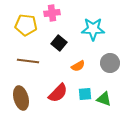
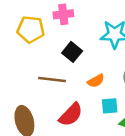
brown line: (28, 61) -> (52, 80), moved
cyan square: (85, 94) -> (110, 106), moved

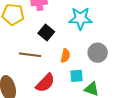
orange semicircle: (96, 81) -> (65, 56), turned -48

